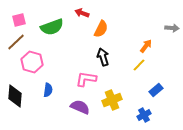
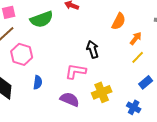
orange semicircle: (101, 29) -> (119, 21), moved
yellow line: (139, 65) -> (138, 57), moved
blue cross: (144, 115) -> (134, 107), turned -32

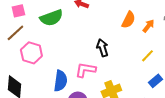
orange arrow: (136, 38) -> (148, 26), moved
blue semicircle: (38, 82) -> (60, 81), moved, size x1.5

